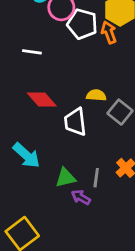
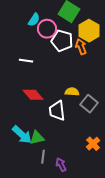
green triangle: (66, 178) -> (37, 138), moved
gray line: (96, 178) -> (43, 157), moved
purple arrow: (81, 197) -> (61, 165), turned 32

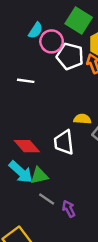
red diamond: (33, 95) -> (27, 146), moved
gray line: (43, 157) -> (47, 199), turned -64

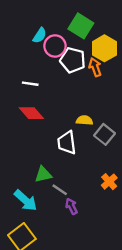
red diamond: (27, 146) -> (31, 113), moved
cyan arrow: (21, 172) -> (25, 200), moved
gray line: (47, 199) -> (60, 190), moved

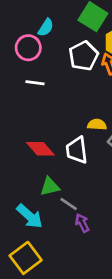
pink circle: (55, 46) -> (28, 48), moved
white pentagon: (73, 60) -> (83, 56), turned 30
red diamond: (31, 113) -> (40, 149), moved

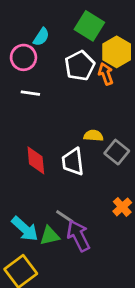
red diamond: (40, 149) -> (36, 160), turned 36
green triangle: (50, 187) -> (50, 236), moved
purple arrow: (82, 223) -> (78, 236), size x1.6

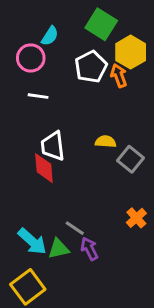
white trapezoid: (73, 162) -> (53, 146), moved
purple arrow: (78, 236) -> (89, 249), size x0.7

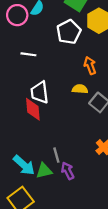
pink circle: (31, 58) -> (17, 15), moved
orange arrow: (119, 76) -> (90, 65), moved
gray line: (75, 228) -> (56, 155), turned 40

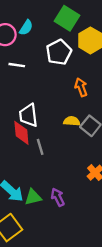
white line: (28, 54) -> (17, 65), moved
yellow semicircle: (80, 89) -> (72, 121), moved
gray line: (56, 155) -> (40, 147), moved

